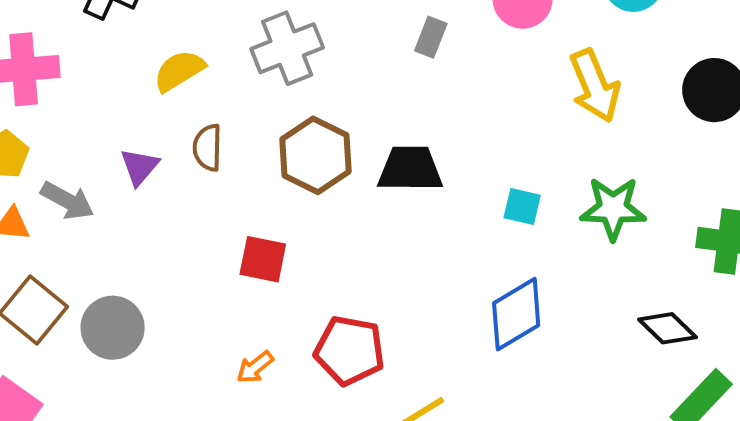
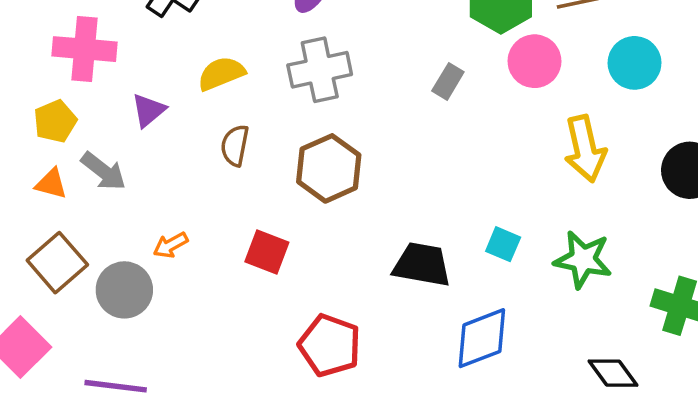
purple triangle: (139, 167) -> (148, 110), moved
black trapezoid: (410, 169) -> (422, 265), moved
orange arrow: (255, 367) -> (171, 245), moved

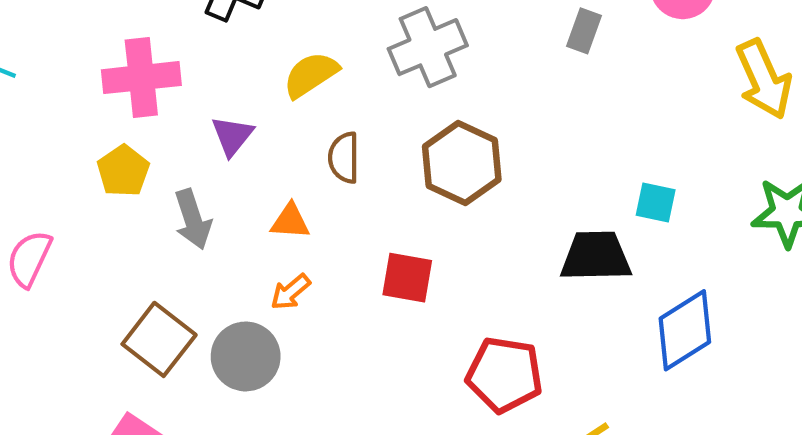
gray arrow: (103, 171) -> (193, 219), turned 45
orange triangle: (51, 184) -> (290, 221), moved
cyan square: (503, 244) -> (656, 203), moved

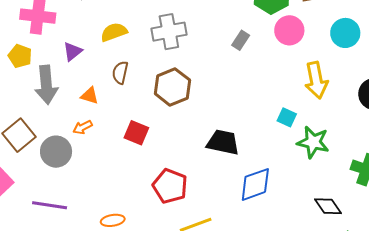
yellow pentagon: (123, 171) -> (20, 56), turned -30
cyan square: (656, 203) -> (287, 117), moved
gray arrow: (193, 219) -> (46, 85), size x1.4

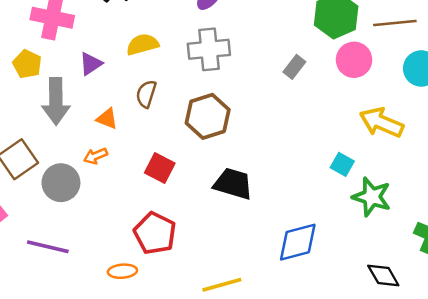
yellow arrow: (316, 80) -> (381, 122), turned 120
black trapezoid: (223, 142) -> (233, 184), moved
red pentagon: (170, 186) -> (155, 233), moved

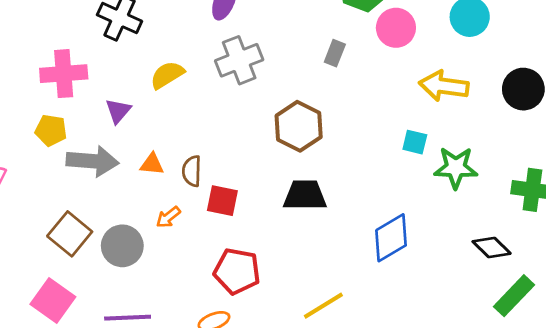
brown semicircle: (146, 94) -> (192, 171), moved
gray arrow: (56, 101) -> (92, 161), turned -69
brown hexagon: (208, 116) -> (299, 126), moved
orange arrow: (95, 156) -> (168, 217), moved

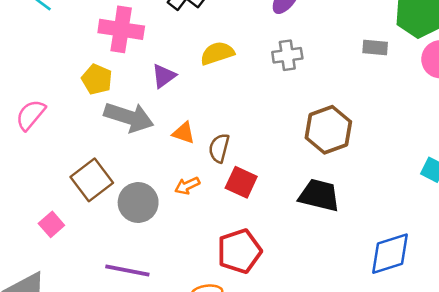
gray rectangle: (335, 53) -> (375, 47), moved, turned 60
gray cross: (239, 60) -> (287, 55), size x0.7
red pentagon: (237, 271) -> (239, 251), turned 30
pink square: (53, 300) -> (51, 224), moved, size x0.6

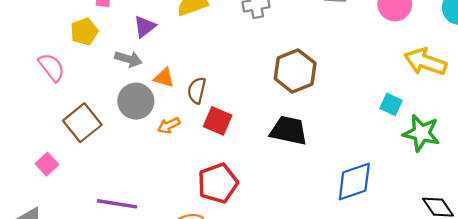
yellow pentagon: (97, 79) -> (84, 32), turned 30
pink semicircle: (31, 115) -> (52, 67), moved, turned 104
gray arrow: (129, 117) -> (128, 59), moved, size x0.6
gray circle: (138, 202) -> (136, 101), moved

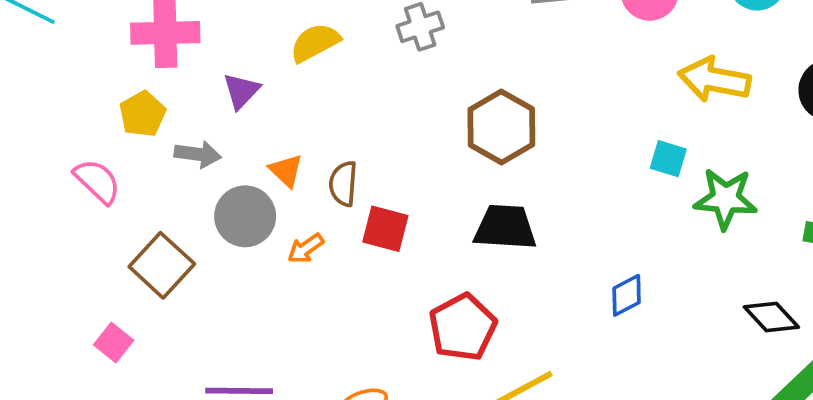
gray arrow: (128, 59) -> (198, 154), moved
orange triangle: (164, 78) -> (286, 171), turned 35
blue diamond: (354, 181) -> (627, 295), size x0.6
red pentagon: (218, 183) -> (463, 327), moved

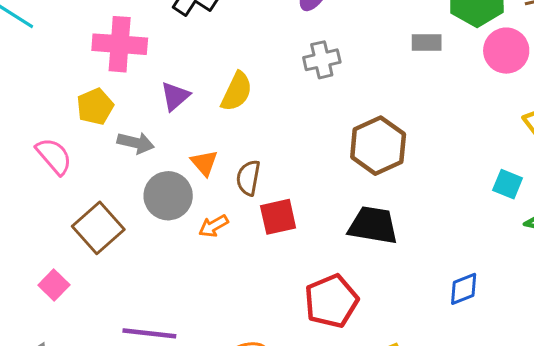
yellow semicircle: (315, 43) -> (237, 92), moved, turned 138
red square: (385, 229) -> (278, 217), turned -33

